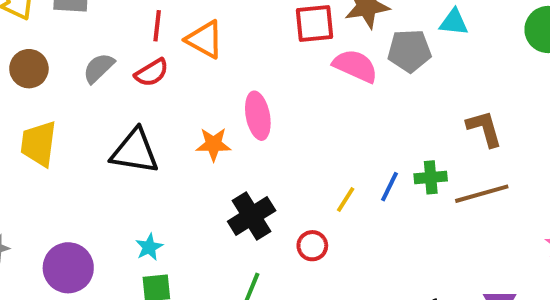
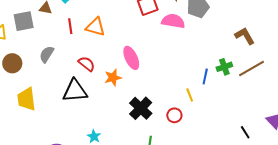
red semicircle: (152, 73) -> (87, 64), moved, turned -96
yellow line: (346, 199) -> (190, 95), moved, turned -40

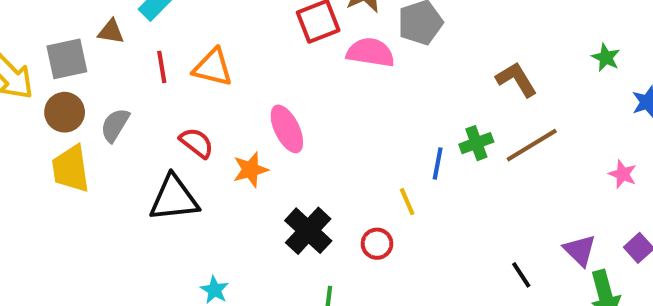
brown circle: (12, 63) -> (65, 112), moved
yellow trapezoid: (26, 99) -> (71, 169), moved

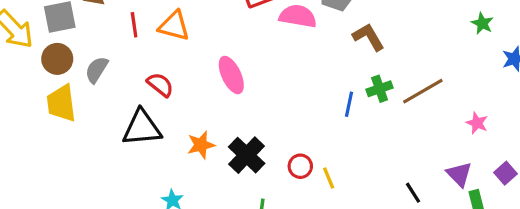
brown L-shape: (516, 79) -> (368, 37), moved
orange star: (250, 170) -> (201, 145), moved
pink star: (623, 174) -> (477, 123), moved
yellow line: (407, 202) -> (329, 178), moved

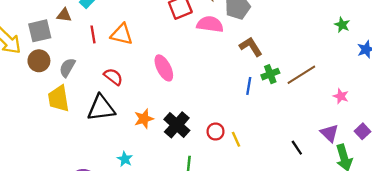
brown L-shape: (368, 37) -> (251, 47), moved
yellow trapezoid: (61, 103) -> (59, 99), moved

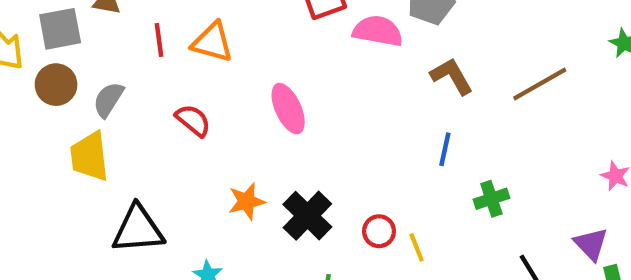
green cross: (270, 74) -> (491, 199), moved
brown line: (301, 75) -> (540, 84), moved
black triangle: (101, 108) -> (138, 229), moved

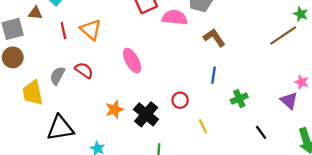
orange triangle: (212, 42) -> (91, 30), turned 30
brown line: (540, 84) -> (283, 35), moved
gray semicircle: (108, 100) -> (57, 76), moved
red circle: (379, 231) -> (180, 100), moved
purple triangle: (591, 244) -> (289, 101), moved

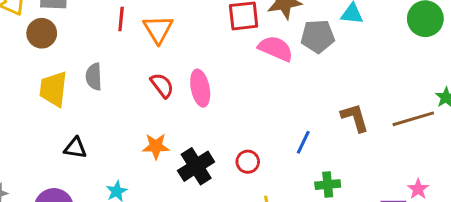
brown L-shape: (214, 38) -> (355, 118), moved
red semicircle: (84, 70) -> (162, 85), moved
gray semicircle: (57, 76) -> (94, 77), turned -48
black triangle: (60, 128) -> (75, 148), size x0.6

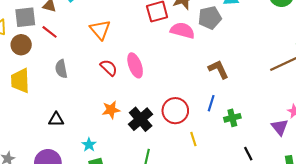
red line: (121, 19) -> (50, 32), moved, turned -49
yellow trapezoid: (53, 89) -> (20, 81), moved
brown L-shape: (355, 118) -> (218, 69), moved
blue line: (303, 142) -> (211, 103), moved
red circle: (248, 162) -> (175, 111), size x1.6

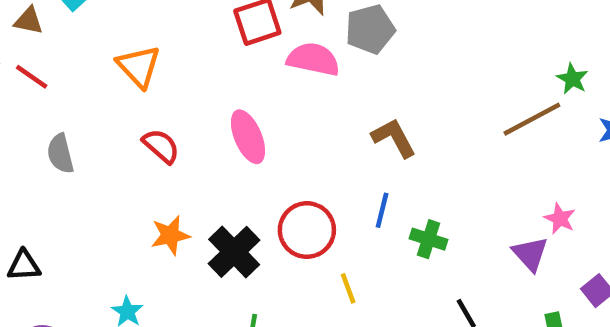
pink ellipse: (135, 65) -> (248, 137), moved
green cross: (232, 118) -> (429, 239), turned 35
black triangle: (56, 119) -> (24, 266), moved

